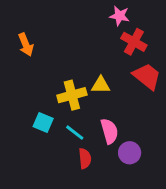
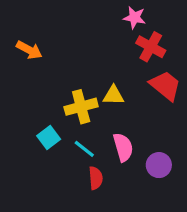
orange arrow: (26, 45) -> (29, 50), turned -40
cyan square: (43, 123) -> (49, 137), turned 30
purple circle: (130, 153) -> (159, 165), moved

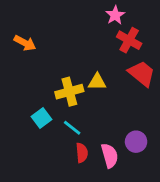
pink star: (135, 18) -> (115, 15), turned 30
pink semicircle: (123, 147) -> (110, 156), moved

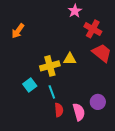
pink star: (115, 15) -> (75, 11), moved
orange arrow: (25, 43) -> (18, 31), turned 98
cyan line: (72, 128) -> (52, 92), turned 32

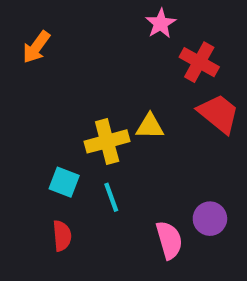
orange arrow: (18, 31) -> (36, 47), moved
cyan square: (30, 85) -> (64, 182), turned -32
red semicircle: (59, 110) -> (62, 236), moved

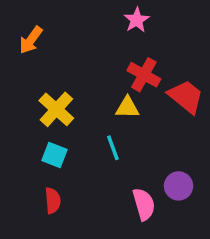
red cross: (199, 62) -> (144, 75), moved
yellow cross: (107, 141) -> (56, 109), moved, turned -33
cyan line: (111, 197) -> (113, 148), moved

